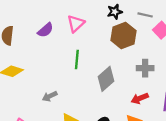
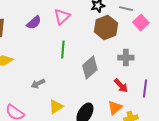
red arrow: (140, 98) -> (121, 86), turned -112

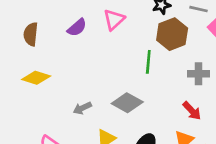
green line: (63, 50) -> (148, 62), moved
gray diamond: (90, 68) -> (127, 103), moved, turned 70

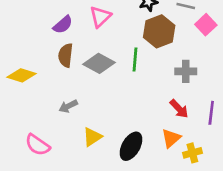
brown semicircle: (31, 34) -> (66, 55), moved
gray diamond: (127, 103) -> (99, 63), moved

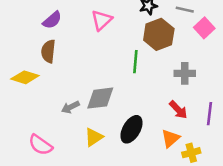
purple semicircle: (63, 25) -> (52, 20), moved
brown semicircle: (66, 55) -> (48, 51), moved
gray diamond: (99, 63) -> (100, 98), moved, turned -36
black ellipse: (131, 146) -> (132, 129), moved

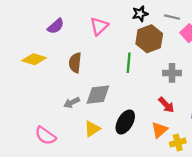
brown semicircle: (48, 51) -> (75, 63), moved
yellow diamond: (25, 77) -> (34, 59), moved

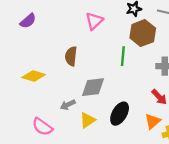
purple semicircle: (56, 26) -> (28, 21), moved
yellow diamond: (34, 59) -> (34, 76), moved
gray arrow: (72, 103) -> (68, 105), moved

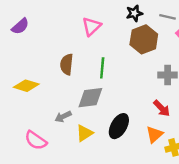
green line: (123, 56) -> (102, 68), moved

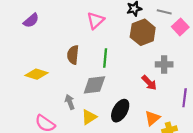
red arrow: (162, 108) -> (149, 83), moved
gray arrow: (63, 117) -> (70, 102), turned 96

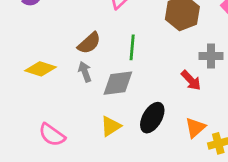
brown semicircle: (73, 55) -> (89, 43), turned -138
gray arrow: (70, 102) -> (85, 72), moved

